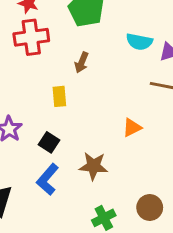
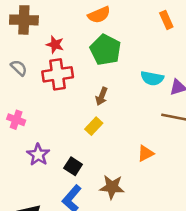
yellow rectangle: (59, 96) -> (94, 126), moved, turned 48

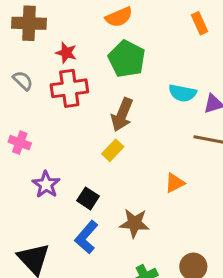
brown arrow: (102, 96) -> (122, 115), size x1.5

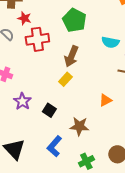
red star: (66, 53) -> (24, 18), moved
blue L-shape: (86, 237) -> (54, 146), moved

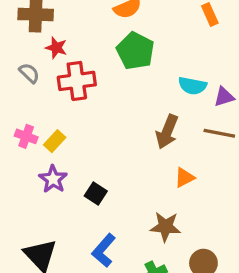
brown arrow: (71, 56) -> (167, 132), moved
yellow rectangle: (65, 79) -> (55, 141), moved
brown star: (79, 126) -> (165, 227), moved

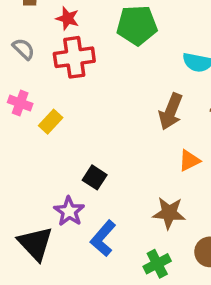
red star: (56, 48) -> (68, 18), moved
green pentagon: (135, 51) -> (137, 25), turned -30
pink cross: (26, 136) -> (20, 103), moved
purple star: (53, 179) -> (69, 211), moved

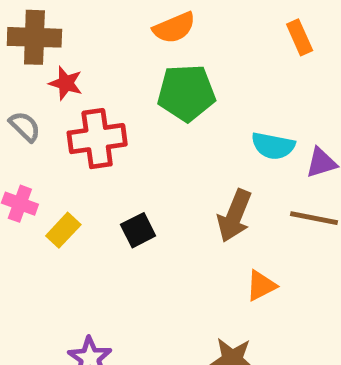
red star: (68, 18) -> (66, 83), moved
black square: (95, 177) -> (138, 230), moved, turned 30

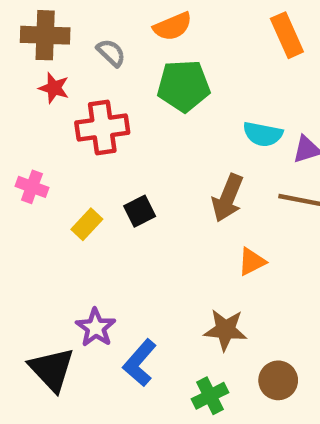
orange rectangle: (300, 37) -> (287, 35), size x1.4
red star: (66, 83) -> (54, 88), moved
gray semicircle: (25, 127) -> (111, 53), moved
yellow rectangle: (63, 230) -> (87, 224), moved

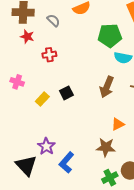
green pentagon: (184, 86) -> (110, 36), moved
red cross: (102, 128) -> (49, 55), size x0.6
orange triangle: (252, 262) -> (118, 124), moved
green cross: (210, 396) -> (110, 178), moved

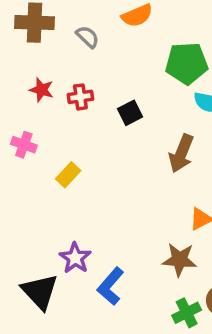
red star: (27, 37) -> (42, 90), moved
black square: (66, 93) -> (130, 113), moved

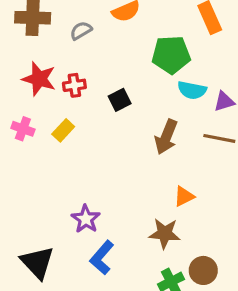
gray semicircle: (88, 37) -> (81, 31), turned -75
red star: (42, 90) -> (39, 79), size x1.5
yellow rectangle: (68, 175) -> (63, 130), moved
purple star: (75, 258) -> (86, 219), moved

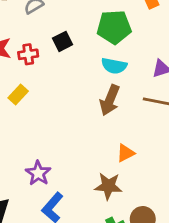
cyan semicircle: (192, 90) -> (114, 66), moved
black square: (120, 100) -> (63, 41), moved

